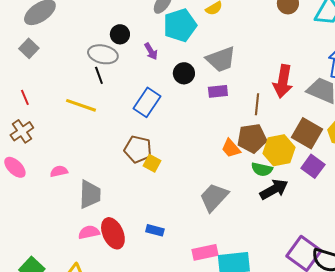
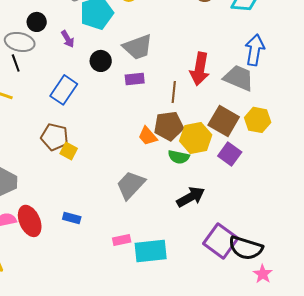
black arrow: (274, 189) -> (191, 197), moved
pink rectangle: (205, 252) -> (122, 240), size x0.7

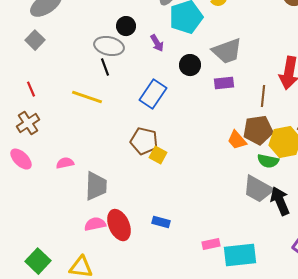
gray trapezoid: (131, 185) -> (258, 189), moved, turned -104
black arrow: (191, 197) -> (280, 201), turned -84

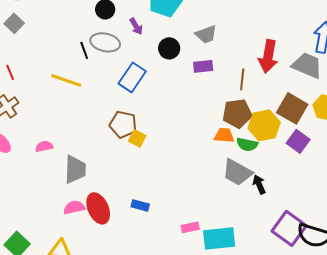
gray ellipse: (109, 46) -> (105, 42), moved
gray trapezoid: (227, 51) -> (206, 34), size x0.7
orange trapezoid: (237, 140) -> (224, 135), moved, turned 135
black arrow: (280, 201) -> (259, 184), size x0.7

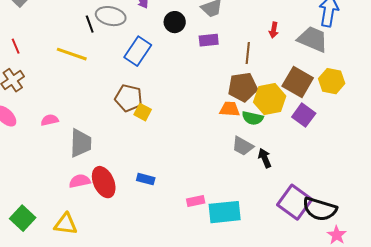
red arrow: (268, 56) -> (274, 30), size x0.5
gray trapezoid: (237, 172) -> (243, 146), size x0.7

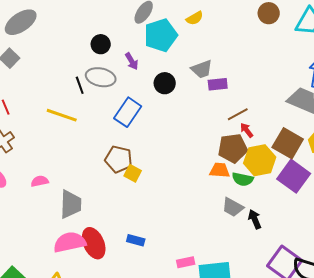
red arrow: (274, 30) -> (247, 130), moved, turned 133
purple rectangle: (209, 40) -> (218, 84), moved
brown line: (248, 53) -> (238, 114), turned 55
purple square: (304, 115) -> (294, 176), size x1.4
pink semicircle: (80, 181) -> (70, 242), size x1.5

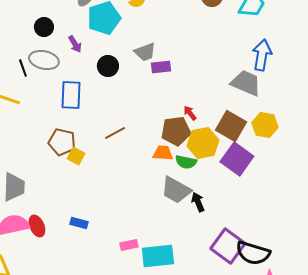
blue rectangle: (128, 112) -> (71, 95), turned -32
brown line: (238, 114) -> (115, 133), moved
gray trapezoid: (233, 207) -> (176, 190), size x1.4
red ellipse: (94, 243) -> (37, 226), size x0.7

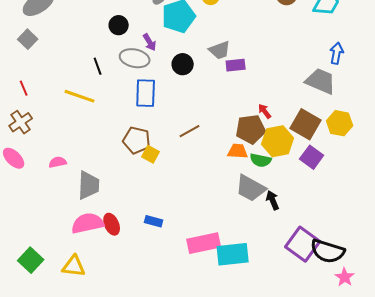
blue arrow: (262, 55) -> (337, 53), size x0.7
gray ellipse: (44, 60) -> (135, 58), moved
purple square: (237, 159) -> (312, 157), size x0.7
pink rectangle: (129, 245) -> (204, 243), size x1.8

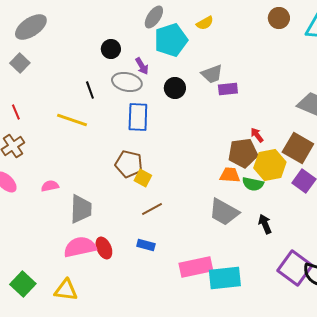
brown line: (190, 131) -> (152, 209), moved
gray trapezoid: (251, 188) -> (224, 212), moved

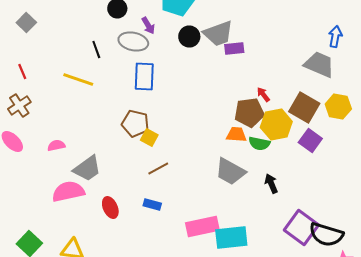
gray trapezoid: (212, 74) -> (218, 34), size x1.4
black circle: (175, 88) -> (189, 36), moved
gray trapezoid: (81, 209) -> (87, 168), turned 52
pink semicircle: (80, 247) -> (68, 192), moved

